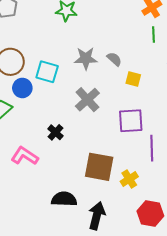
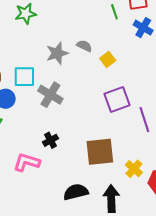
yellow square: (133, 79) -> (108, 59), turned -35
gray cross: (87, 100) -> (50, 95), moved
black cross: (55, 132) -> (51, 140), moved, turned 35
yellow cross: (129, 179) -> (134, 169), moved

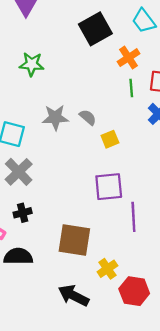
gray cross: (50, 95) -> (19, 172), moved
black semicircle: (76, 192) -> (18, 256), moved
black arrow: (111, 199) -> (73, 296), turned -76

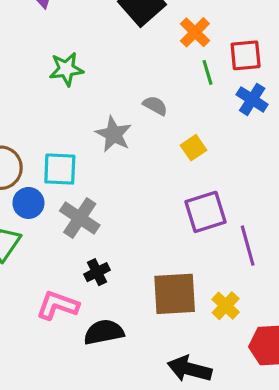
gray semicircle: (88, 117) -> (155, 106), moved
gray star: (55, 118) -> (114, 134), turned -30
yellow cross: (107, 269) -> (226, 306), moved

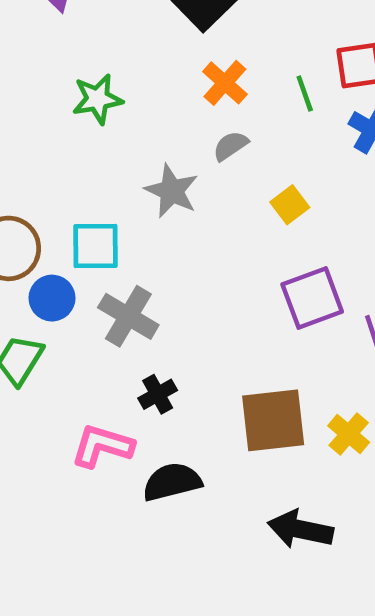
orange cross: (195, 32) -> (225, 83), moved
gray semicircle: (155, 106) -> (230, 146), turned -60

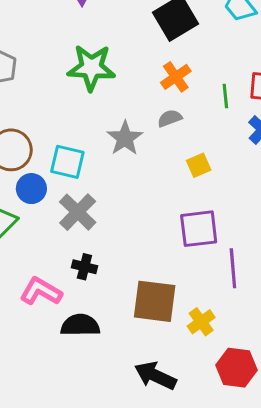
green star: (97, 99) -> (91, 68), size x1.4
black cross: (158, 394) -> (84, 267), turned 30

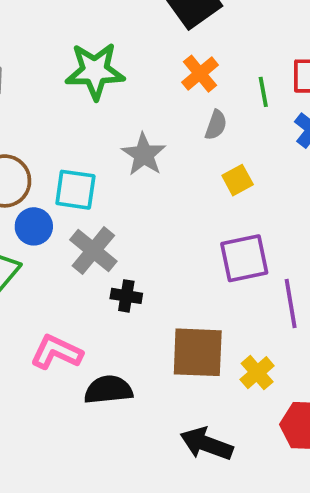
gray semicircle: (170, 118) -> (216, 125), moved, turned 135
black cross: (84, 267) -> (126, 296), moved

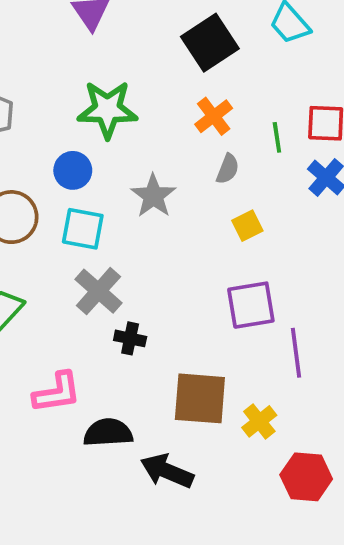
blue circle: (34, 226) -> (73, 170), moved
pink L-shape: (56, 352) -> (57, 393), turned 144
black arrow: (206, 444) -> (167, 471), moved

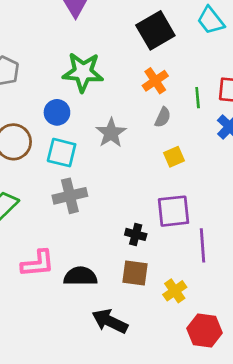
gray cross: (98, 291) -> (70, 196), turned 32
black cross: (130, 338) -> (136, 234), moved
brown square: (200, 398) -> (135, 273), size x0.7
black semicircle: (108, 433) -> (80, 276), moved

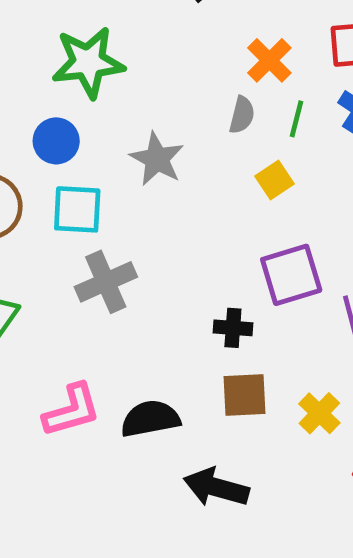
orange cross: (155, 81) -> (269, 60), moved
green line: (198, 98) -> (297, 119), moved, turned 30

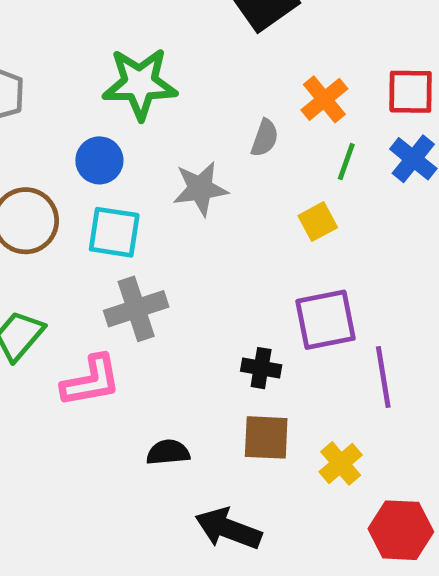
gray semicircle: (242, 115) -> (265, 138), moved
gray star: (157, 159) -> (200, 189), turned 30
pink L-shape: (72, 410) -> (91, 381), moved
black semicircle: (150, 419) -> (168, 452), size x0.7

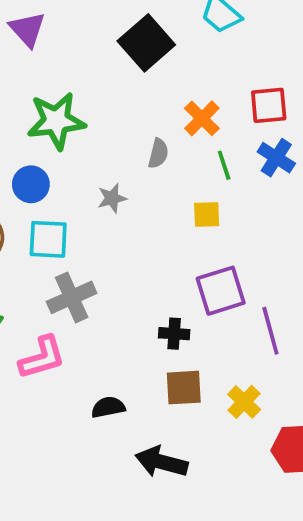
green line: (346, 162) -> (224, 165), turned -32
gray star: (200, 189) -> (112, 198), size x0.7
yellow square: (318, 222) -> (207, 214), turned 32

